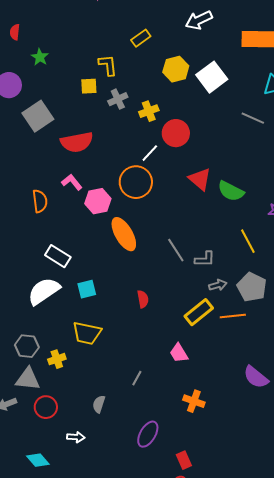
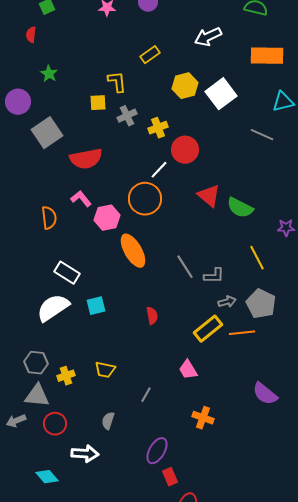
red semicircle: (15, 32) -> (31, 35), moved
yellow trapezoid: (87, 333) -> (105, 370), moved, size x0.7
white arrow: (76, 437) -> (85, 454), size x1.5
red rectangle: (184, 460) -> (170, 477), moved

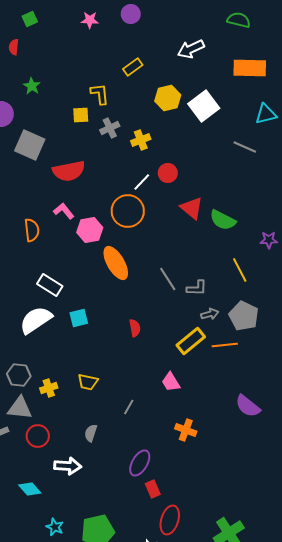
gray square: (47, 133) -> (30, 145), turned -32
red circle: (185, 150) -> (168, 173), moved, size x0.7

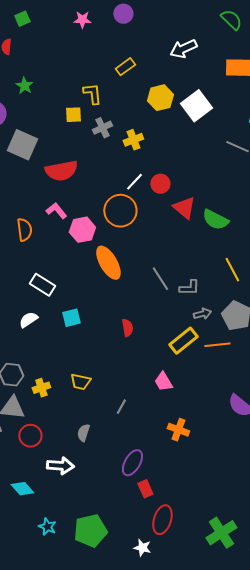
green semicircle: (239, 20) -> (231, 20), turned 30
red circle: (168, 173) -> (160, 184), moved
white semicircle: (36, 320) -> (28, 320), size x0.6

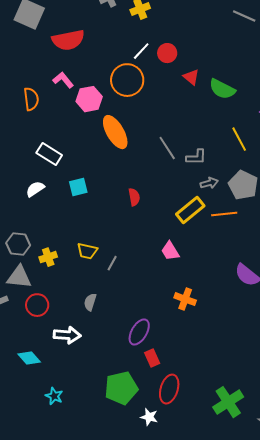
red triangle: (184, 208) -> (191, 77), size x0.7
gray line: (121, 407) -> (112, 263), moved
green pentagon: (90, 531) -> (121, 388), moved

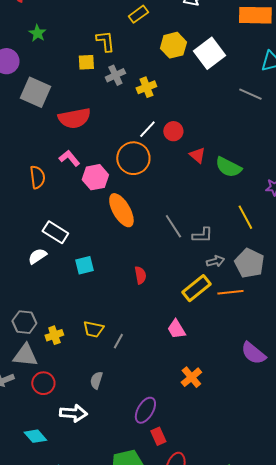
white semicircle: (35, 189) -> (37, 256), moved
orange cross: (185, 299) -> (191, 377), turned 30

